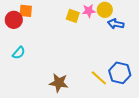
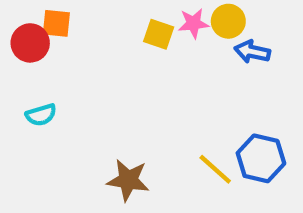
cyan semicircle: (19, 53) -> (41, 115), turned 32

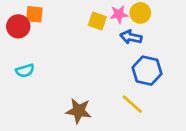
blue arrow: (252, 52) -> (131, 37), moved
blue hexagon: (261, 158) -> (147, 71), moved

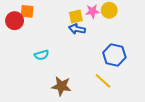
yellow square: (97, 21) -> (76, 17), turned -32
blue arrow: (131, 37) -> (77, 29), moved
cyan semicircle: (25, 71) -> (42, 55), moved

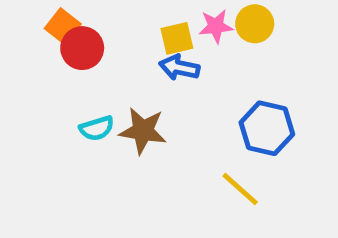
orange square: (27, 11) -> (63, 26), turned 32
red circle: (15, 21) -> (82, 48), moved
brown star: (61, 86) -> (143, 131), moved

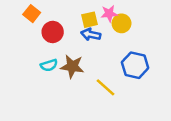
yellow circle: (255, 24) -> (122, 23), moved
red circle: (82, 48) -> (53, 32), moved
yellow line: (240, 189) -> (106, 87), moved

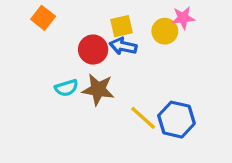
pink star: (109, 14) -> (183, 18), moved
red circle: (53, 32) -> (93, 50), moved
blue hexagon: (135, 65) -> (176, 120), moved

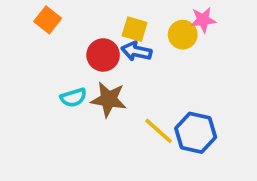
yellow square: (121, 26) -> (135, 29), turned 30

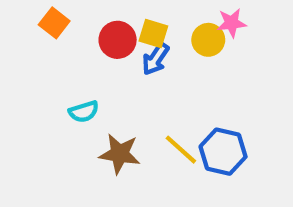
blue arrow: (136, 51) -> (156, 59), turned -68
red circle: (103, 55) -> (118, 40), moved
brown star: (109, 99) -> (120, 154), moved

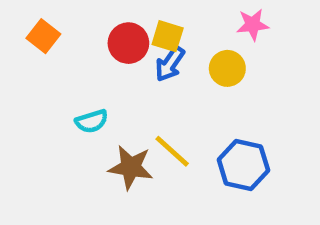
orange square: (54, 23) -> (43, 36), moved
yellow circle: (208, 40) -> (227, 68), moved
yellow line: (181, 150) -> (172, 151), moved

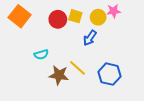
orange square: (43, 36) -> (20, 16), size x1.5
blue arrow: (170, 64) -> (90, 38), moved
yellow circle: (227, 68) -> (98, 17), moved

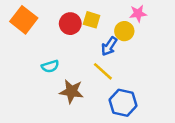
yellow circle: (98, 17) -> (124, 31), moved
yellow line: (77, 68) -> (103, 71), moved
blue hexagon: (109, 74) -> (123, 103), moved

